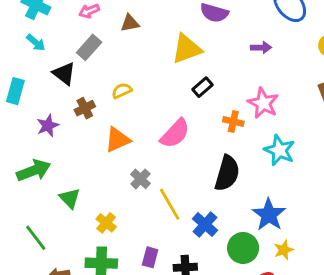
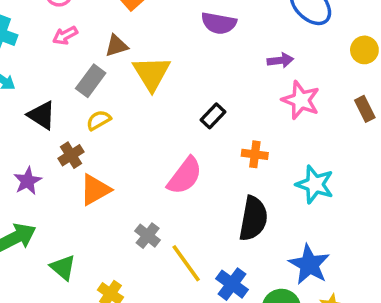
gray rectangle: (89, 47) -> (91, 81), moved
yellow triangle: (187, 49) -> (152, 73), moved, turned -36
yellow semicircle: (122, 91) -> (99, 120), moved
pink star: (263, 103) -> (301, 100), moved
orange triangle: (117, 140) -> (95, 190), moved

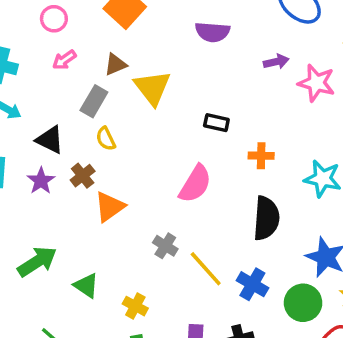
pink star: (301, 100) -> (316, 83), moved
black rectangle: (213, 116) -> (216, 123), turned 65
yellow semicircle: (99, 120) -> (106, 139), turned -80
purple star: (28, 181) -> (41, 181), moved

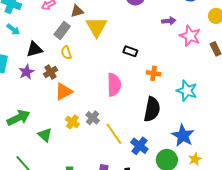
black triangle: (50, 140) -> (34, 49), turned -48
pink semicircle: (195, 184) -> (114, 85), turned -40
yellow cross: (135, 306) -> (72, 122), moved

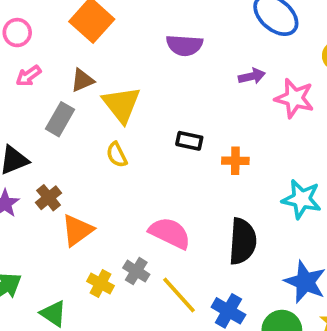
yellow semicircle: (66, 53) -> (117, 155), moved
orange cross: (153, 73) -> (235, 161), moved
pink semicircle: (114, 85) -> (170, 233), moved, turned -55

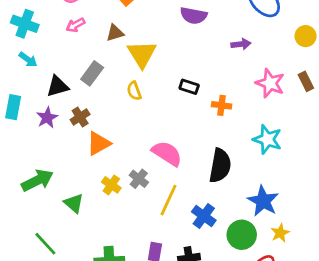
pink star: (294, 98) -> (270, 83), moved
gray rectangle: (60, 119) -> (92, 73), moved
yellow line: (179, 295) -> (169, 200), turned 60

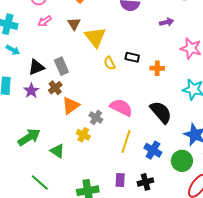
brown triangle: (115, 33) -> (74, 24), turned -40
gray rectangle: (92, 73) -> (61, 66), moved, turned -54
yellow semicircle: (134, 91) -> (110, 63), moved
black semicircle: (220, 166) -> (161, 112), turned -45
gray cross: (139, 179) -> (96, 118), moved

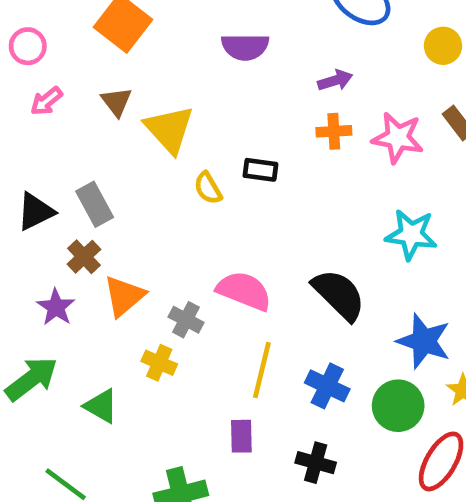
orange cross: (157, 68) -> (334, 131), moved
purple star: (31, 91) -> (56, 307), moved
purple rectangle: (120, 180) -> (241, 436), moved
black cross: (145, 182) -> (316, 463), turned 35

